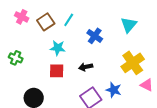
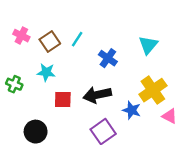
cyan star: (58, 48) -> (46, 72), moved
black arrow: (86, 67) -> (97, 95), size x1.6
blue star: (114, 90) -> (132, 110), moved

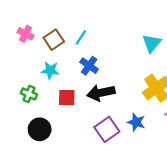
blue cross: (108, 58) -> (89, 66), moved
green cross: (14, 84) -> (29, 94), moved
blue star: (132, 110) -> (136, 122), moved

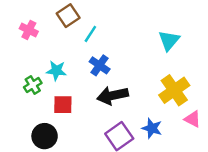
brown square: (54, 40) -> (68, 16), moved
green cross: (29, 94) -> (33, 85), moved, turned 35
red square: (67, 97) -> (63, 105), moved

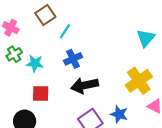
cyan triangle: (169, 40) -> (146, 38), moved
blue cross: (100, 65) -> (73, 59), turned 30
green cross: (33, 85) -> (14, 54), moved

